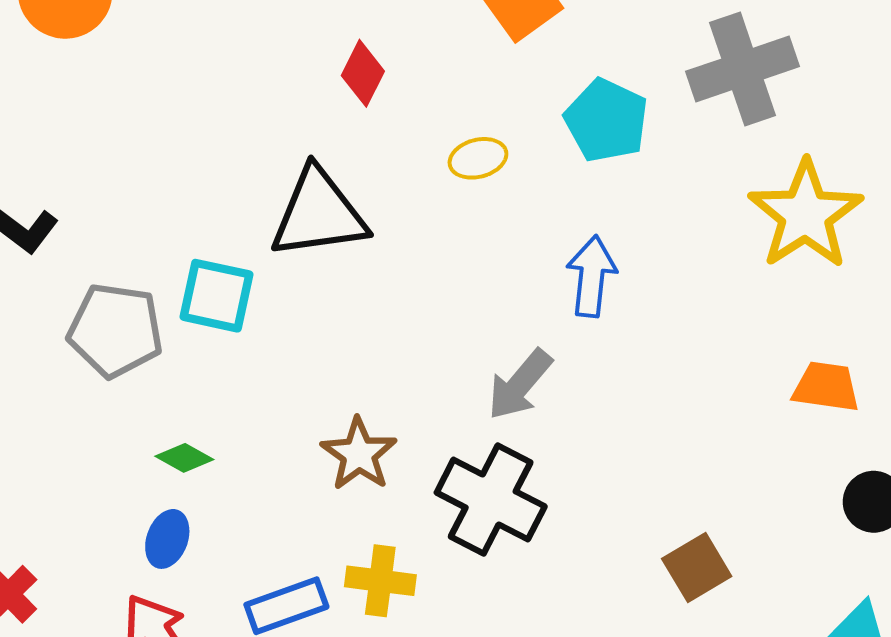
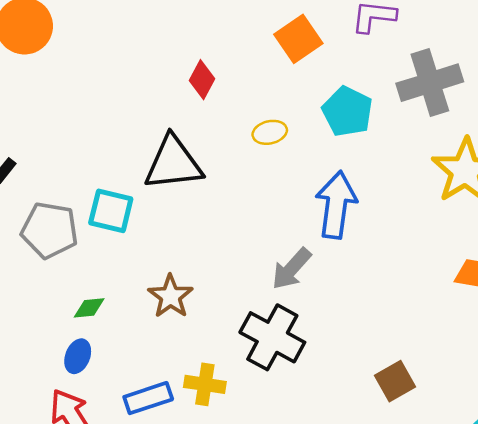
blue arrow: (592, 276) -> (336, 205), size x1.4
brown star: (359, 454) -> (171, 296), moved
green diamond: (184, 458) -> (89, 308), turned -36

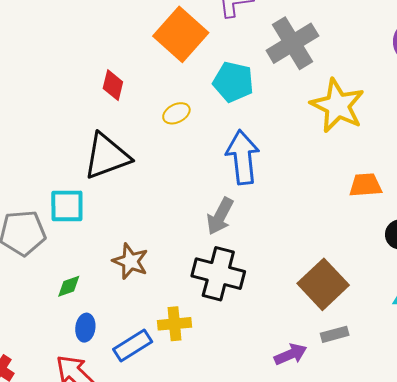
orange square: (298, 39) -> (181, 34), size x1.4
blue ellipse: (78, 356) -> (85, 328), moved
brown square: (395, 381) -> (323, 284), size x1.5

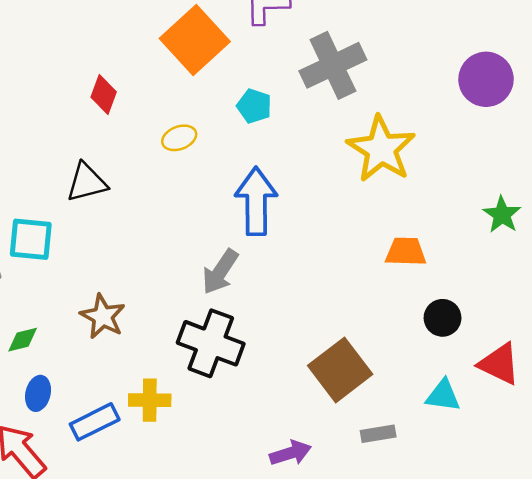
cyan pentagon: (233, 82) -> (254, 106), size x0.7
black triangle: (107, 156) -> (87, 182), size x0.7
gray rectangle: (335, 334) -> (378, 434), moved

